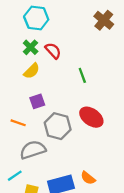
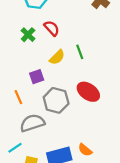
green cross: (31, 47) -> (28, 35), moved
yellow semicircle: (32, 71) -> (57, 57), moved
orange line: (18, 123) -> (18, 97), turned 48

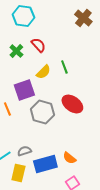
purple square: (37, 77) -> (24, 90), size x1.5
gray semicircle: (32, 123) -> (24, 151), moved, size x0.6

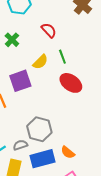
red semicircle: (38, 45) -> (49, 30), moved
red ellipse: (72, 104) -> (71, 83), moved
gray hexagon: (42, 112) -> (39, 129), moved

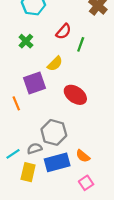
red semicircle: (49, 30) -> (64, 31), turned 84
green line: (62, 57) -> (81, 44), moved, turned 40
red ellipse: (71, 83) -> (75, 95), moved

